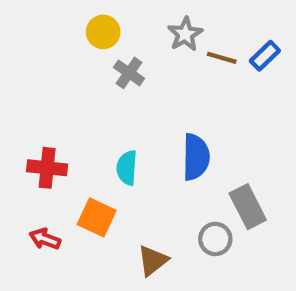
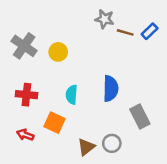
yellow circle: (103, 32) -> (58, 52), moved
gray star: (185, 34) -> (104, 19), turned -30
gray cross: (129, 73) -> (24, 46), moved, size x1.5
gray circle: (215, 239) -> (112, 143), moved

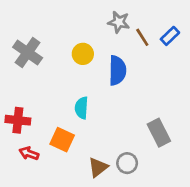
brown line: (125, 32) -> (142, 37), turned 42
yellow circle: (58, 52) -> (83, 54), moved
blue semicircle: (111, 89) -> (117, 70), moved
red cross: (26, 95) -> (18, 120), moved

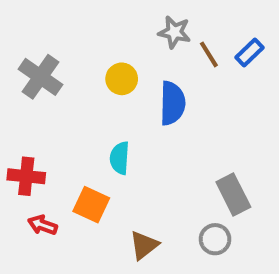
gray circle: (127, 163) -> (215, 239), moved

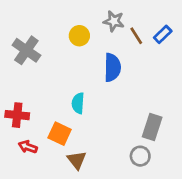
yellow circle: (122, 79) -> (79, 36), moved
gray rectangle: (233, 195) -> (152, 127), turned 45
brown triangle: (144, 245) -> (77, 160), moved, turned -30

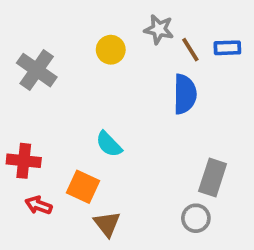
blue rectangle: (163, 34) -> (227, 48), turned 42
blue semicircle: (112, 67) -> (185, 94), moved
cyan semicircle: (78, 103) -> (109, 144), turned -48

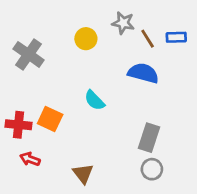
blue semicircle: (185, 94) -> (143, 73), turned -76
cyan semicircle: (109, 144) -> (94, 100), moved
gray rectangle: (213, 177) -> (149, 138), moved
orange square: (83, 187) -> (50, 119), moved

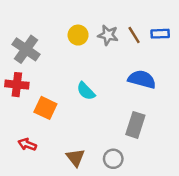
gray star: (123, 23) -> (108, 35), moved
blue semicircle: (143, 73) -> (142, 79), moved
red cross: (18, 125) -> (17, 85), moved
gray circle: (152, 169) -> (113, 159), moved

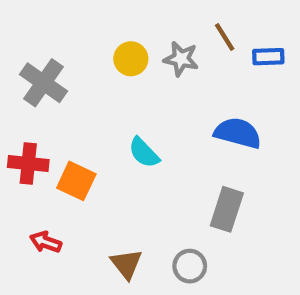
brown line: (134, 35) -> (225, 37), moved
red cross: (17, 85) -> (28, 164), moved

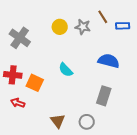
red arrow: (46, 242) -> (18, 103), moved

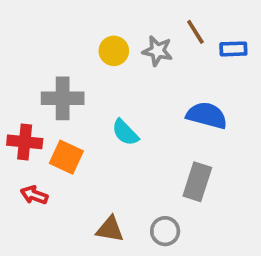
gray cross: (20, 38) -> (63, 98), moved, turned -35
brown triangle: (58, 121) -> (110, 229), turned -42

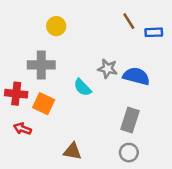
yellow circle: (114, 51) -> (56, 26), moved
gray star: (157, 51) -> (108, 69), moved
gray circle: (165, 231) -> (129, 153), moved

